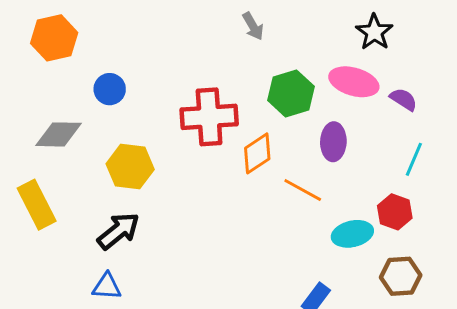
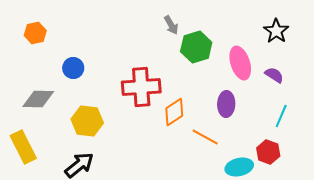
black star: (374, 32) -> (276, 31), moved
orange hexagon: (54, 38) -> (35, 33), size x0.7
pink ellipse: (354, 82) -> (240, 63), turned 56
green hexagon: (291, 93) -> (196, 47), moved

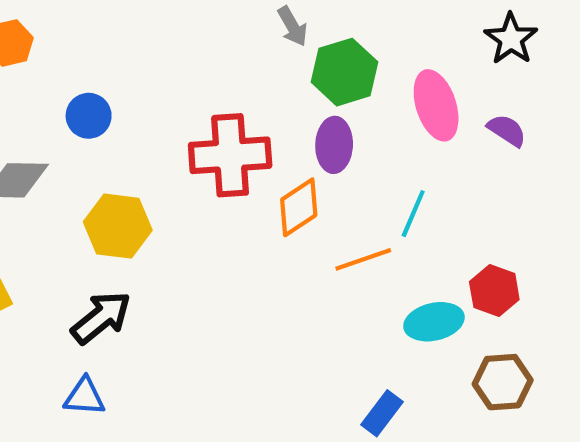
purple ellipse: (226, 104) -> (334, 145), moved
cyan line: (281, 116) -> (413, 214), moved
orange line: (205, 137) -> (363, 259), turned -48

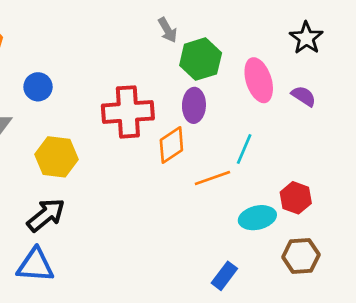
blue triangle: (84, 397) -> (35, 265), size x1.4

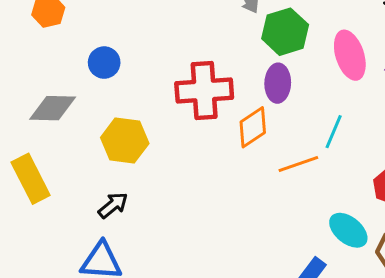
black arrow: (46, 215) -> (113, 205), size x0.7
cyan ellipse: (257, 218) -> (348, 230), moved, turned 52

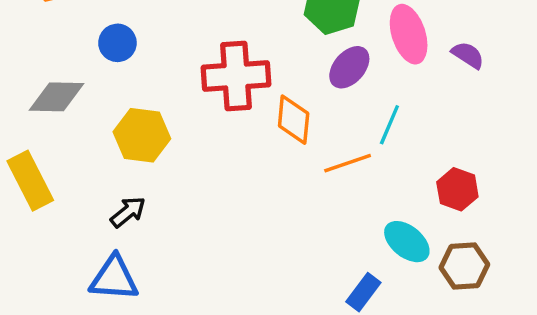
purple ellipse: (278, 83) -> (349, 67), moved, turned 39
orange diamond: (253, 127) -> (294, 120), turned -51

